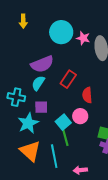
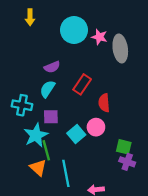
purple semicircle: (42, 64) -> (52, 67), size x0.6
green line: (65, 137) -> (46, 150), moved
orange triangle: (30, 151) -> (38, 168), size x0.7

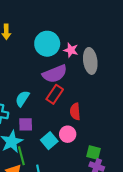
purple semicircle: (52, 67) -> (55, 74), moved, size x1.6

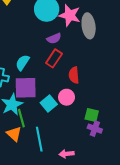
pink star: (71, 50) -> (70, 15), size x1.5
purple semicircle: (55, 74) -> (54, 38), size x0.6
purple square: (26, 124) -> (26, 88), size x1.6

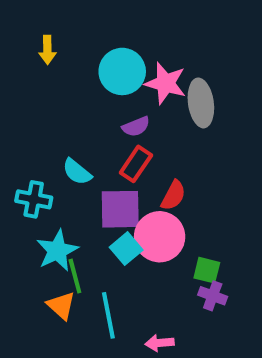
cyan semicircle: (22, 63) -> (77, 172), turned -84
red semicircle: (74, 75) -> (173, 195), turned -147
purple square: (26, 88) -> (120, 209), moved
pink circle: (67, 97) -> (160, 237), size x1.6

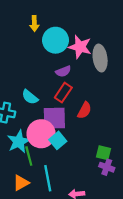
yellow arrow: (47, 50) -> (34, 23), moved
pink circle: (160, 237) -> (41, 134), moved
orange triangle: (61, 306) -> (21, 183), moved, turned 48

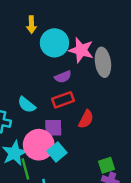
red rectangle: (63, 93) -> (63, 100), turned 36
purple square: (54, 118) -> (53, 128), size x0.7
green square: (103, 153) -> (107, 165), turned -32

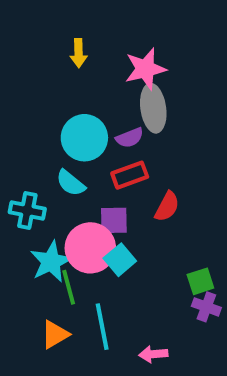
cyan circle: (54, 43) -> (84, 138), moved
pink star: (81, 50) -> (145, 69), moved, turned -30
gray ellipse: (103, 62) -> (153, 108), moved

